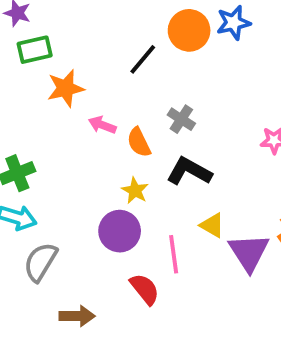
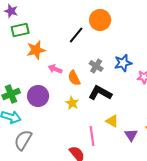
blue star: (233, 23) -> (123, 63), moved
purple circle: (120, 231) -> (38, 96), moved
purple triangle: (249, 252) -> (131, 135), size x0.6

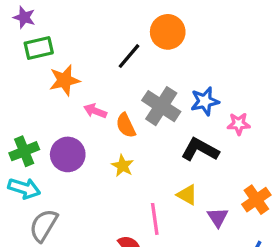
gray cross: (96, 66) -> (161, 106), size x1.6
black L-shape: (100, 93) -> (200, 150), moved

